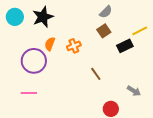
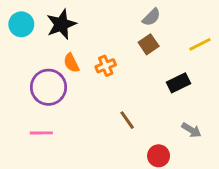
orange semicircle: (50, 44) -> (71, 63), turned -48
black rectangle: (125, 46) -> (179, 83), moved
brown line: (96, 74) -> (127, 120), moved

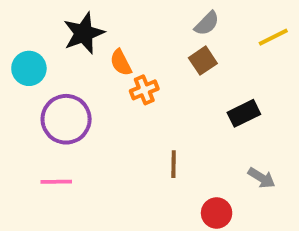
cyan circle: (21, 24) -> (29, 68), moved
yellow line: (200, 44) -> (273, 37), moved
orange semicircle: (71, 63) -> (121, 63), moved
brown line: (127, 120) -> (174, 164), turned 36

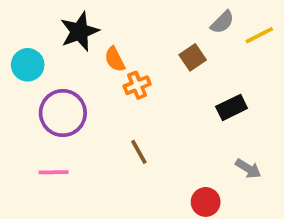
gray semicircle: (207, 23) -> (222, 22), moved
brown line: (174, 164) -> (139, 152), moved, turned -30

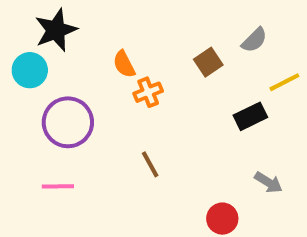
gray semicircle: (222, 22) -> (254, 40), moved
black star: (80, 31) -> (56, 30), moved
yellow line: (259, 35) -> (284, 82), moved

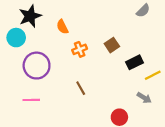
gray semicircle: (254, 40) -> (143, 11), moved
brown square: (208, 62) -> (112, 45), moved
orange semicircle: (124, 64) -> (62, 27), moved
yellow line: (284, 82) -> (153, 75), moved

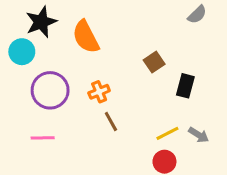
orange semicircle: (62, 27) -> (86, 37), size x1.6
orange cross: (80, 49) -> (99, 92), moved
black rectangle: (134, 62) -> (185, 86), turned -49
yellow line: (153, 75) -> (167, 133), moved

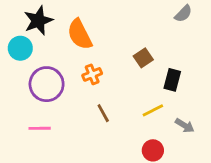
orange cross: (99, 92) -> (92, 74), moved
yellow line: (167, 133) -> (153, 110), moved

